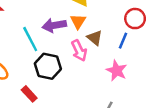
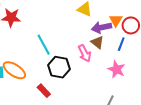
orange triangle: (78, 21) -> (116, 20), moved
purple arrow: (54, 25) -> (101, 27), moved

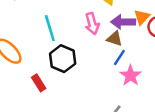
brown triangle: (97, 42) -> (115, 39), turned -32
blue line: (121, 44) -> (119, 58), moved
pink arrow: (85, 53) -> (92, 24), moved

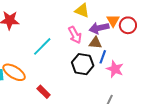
cyan line: (50, 28) -> (42, 46), turned 75
black hexagon: (63, 59) -> (83, 64), moved

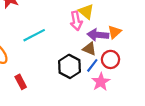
red circle: (128, 25) -> (110, 59), moved
pink arrow: (75, 35) -> (76, 21), moved

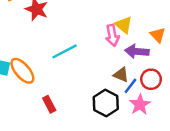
orange triangle: (115, 32) -> (158, 35), moved, turned -32
brown triangle: (89, 49) -> (121, 75), moved
black hexagon: (69, 66) -> (106, 103), moved

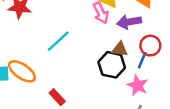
blue line: (130, 86) -> (142, 60), moved
black hexagon: (106, 103) -> (112, 65), moved
pink star: (140, 105) -> (138, 85), moved

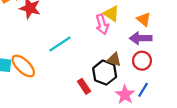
purple arrow: (129, 22) -> (141, 38), moved
blue line: (142, 60) -> (143, 90), moved
red rectangle: (57, 97) -> (84, 86), moved

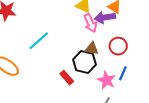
pink arrow: (102, 24) -> (90, 23), moved
purple arrow: (141, 38) -> (105, 17), moved

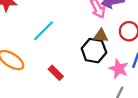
red rectangle: (67, 78) -> (56, 73), moved

